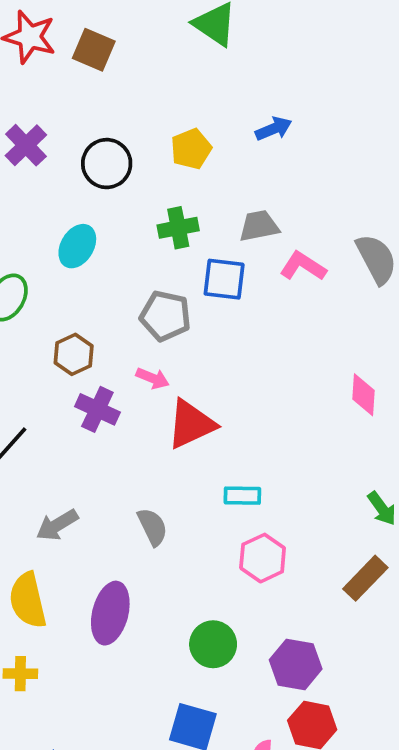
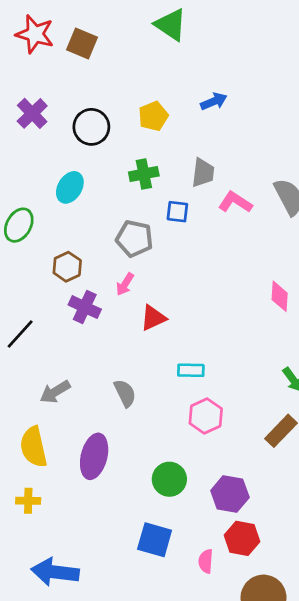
gray trapezoid: (259, 226) -> (203, 173), turned 108
blue square: (224, 279) -> (177, 212), size x0.7
pink arrow: (153, 378) -> (125, 284), turned 100
red triangle: (191, 424) -> (153, 318), size x0.7

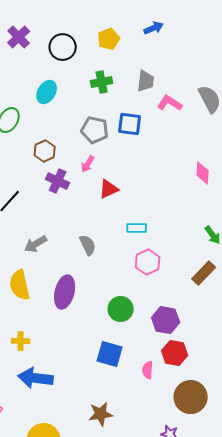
blue square: (177, 212) -> (130, 124), moved, size x1.4
yellow cross: (28, 501) -> (21, 341), moved

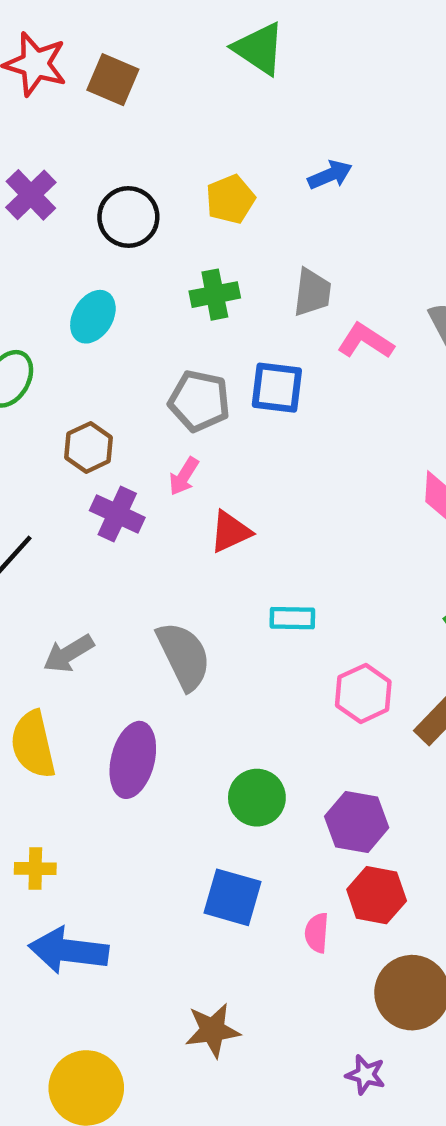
gray semicircle: (88, 245) -> (184, 656), size x1.5
pink hexagon: (148, 262) -> (363, 693), moved

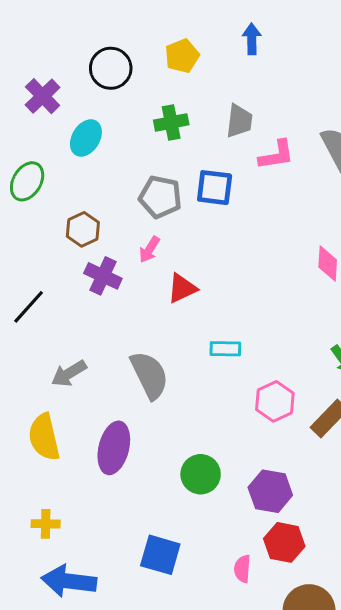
blue arrow: (330, 175) -> (252, 39), turned -68
purple cross: (31, 195) -> (43, 96), moved
pink L-shape: (365, 341) -> (277, 155), turned 138
blue square: (233, 897) -> (160, 555), moved

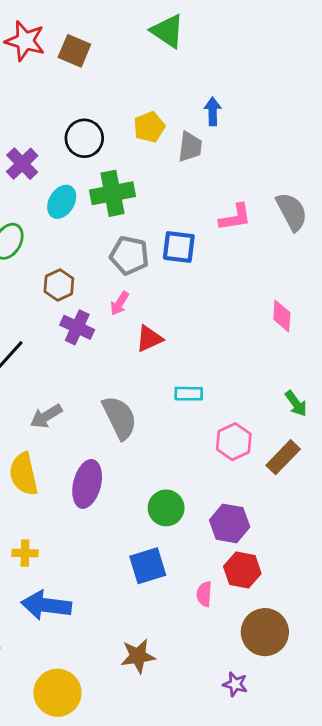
gray trapezoid: (239, 121) -> (190, 147), moved
green cross: (171, 122) -> (112, 193), moved, size x1.4
blue square: (160, 555) -> (148, 566), moved, turned -33

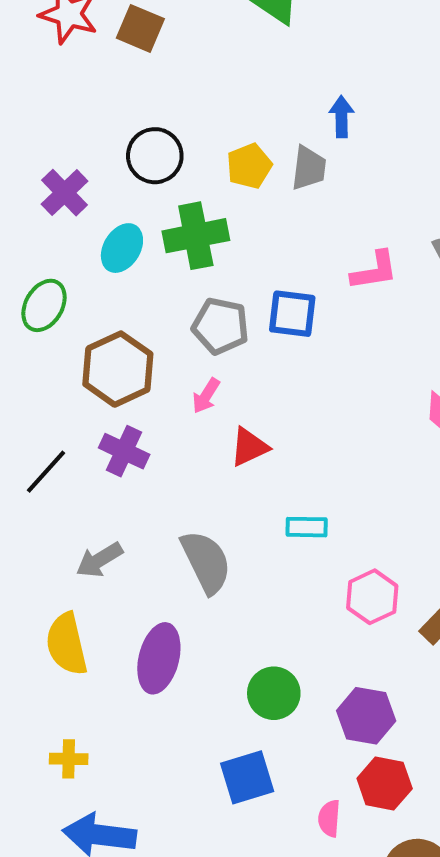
yellow pentagon: (149, 127) -> (249, 166), moved
brown hexagon: (59, 285) -> (118, 369), size x1.6
purple cross: (77, 327) -> (124, 451), moved

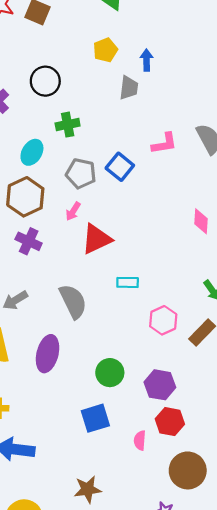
yellow pentagon: (249, 166) -> (105, 50), moved
green cross: (196, 236) -> (68, 125), size x0.7
cyan ellipse: (122, 248) -> (32, 152), moved
blue square: (292, 314) -> (120, 167), turned 32
red triangle: (249, 447) -> (96, 239), size x1.4

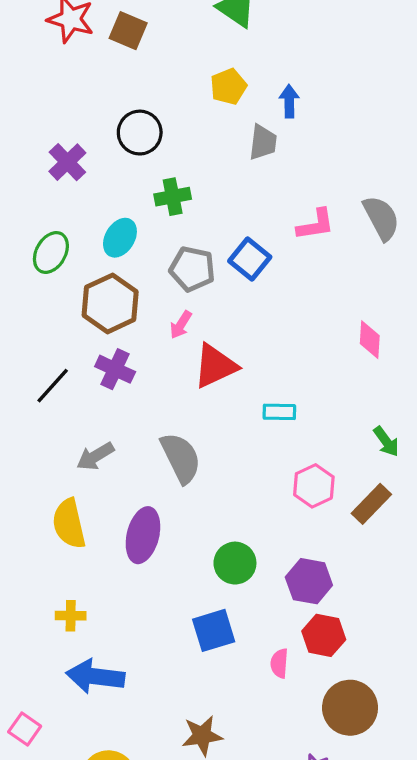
cyan rectangle: (128, 282) -> (279, 412), moved

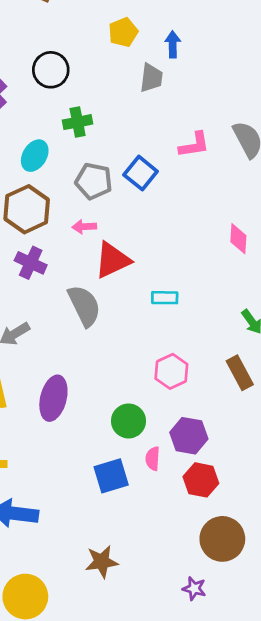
pink arrow: (181, 325) -> (84, 227), turned 55
gray semicircle: (181, 458) -> (84, 306), moved
pink hexagon: (314, 486) -> (171, 371), moved
brown rectangle: (371, 504) -> (240, 373), turned -72
pink semicircle: (279, 663) -> (153, 458), moved

